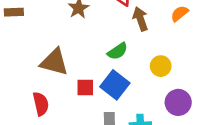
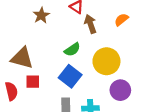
yellow circle: (161, 66) -> (106, 61), size x1.6
red square: (85, 88) -> (33, 82), moved

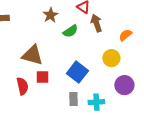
orange semicircle: (121, 20) -> (125, 35), moved
green semicircle: (72, 50) -> (70, 31), moved
yellow circle: (106, 61) -> (111, 58), size x0.7

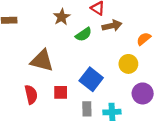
brown arrow: (96, 23) -> (112, 26), turned 96
red square: (42, 77) -> (61, 92), moved

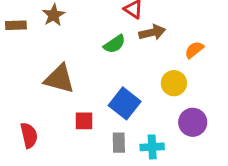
brown star: (62, 17) -> (54, 15), moved
red semicircle: (31, 95) -> (29, 135), moved

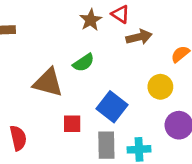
brown star: (54, 15) -> (91, 20), moved
green semicircle: (114, 44) -> (84, 63), moved
gray rectangle: (119, 143) -> (106, 145), size x1.4

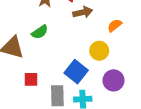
blue square: (112, 107) -> (76, 72), moved

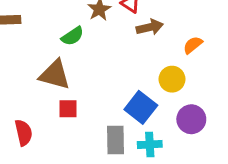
green semicircle: (40, 32) -> (73, 36), moved
red square: (31, 79) -> (68, 109), moved

